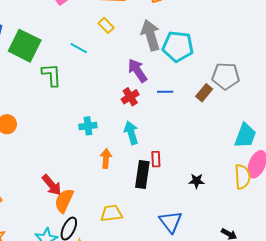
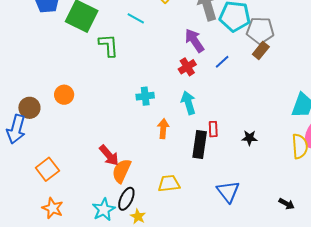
gray pentagon: (226, 76) -> (260, 31), moved
blue line: (165, 92) -> (222, 62), turned -42
brown rectangle: (204, 93) -> (261, 50), moved
black star: (197, 181) -> (250, 138), moved

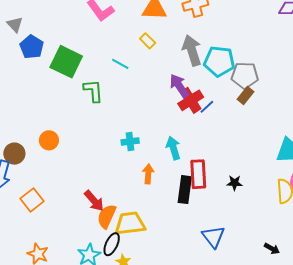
red cross: (187, 67) -> (191, 100), moved, size x1.4
red rectangle: (213, 129) -> (198, 174), size x1.8
orange square: (47, 169) -> (32, 200), moved
yellow trapezoid: (169, 183) -> (130, 224), moved, size x1.4

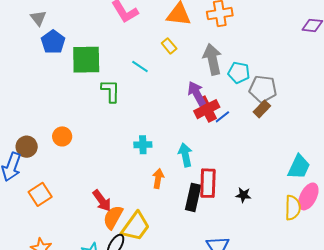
cyan pentagon: (219, 61) -> (239, 73), size x0.7
green square: (66, 62) -> (86, 60), turned -32
yellow trapezoid: (130, 224) -> (136, 226), turned 128

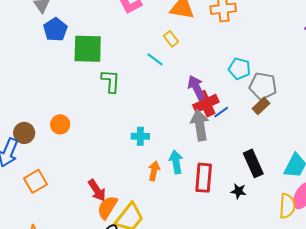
gray arrow: (212, 59) -> (200, 125), moved
cyan line: (140, 66) -> (155, 59), moved
cyan arrow: (185, 155) -> (176, 162), moved
black rectangle: (193, 197) -> (253, 163), moved, turned -40

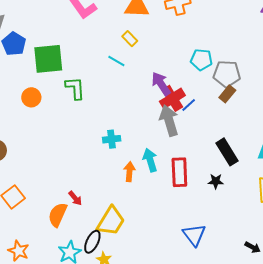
orange circle: (60, 124) -> (31, 97), moved
red arrow: (97, 190) -> (75, 198), size x0.7
orange semicircle: (107, 207) -> (58, 215), moved

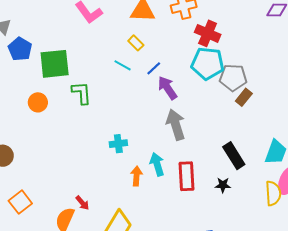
cyan pentagon: (201, 60) -> (208, 63), size x1.5
brown rectangle: (227, 94) -> (244, 97), moved
red cross: (172, 98) -> (208, 33), moved, turned -35
blue line: (189, 105) -> (154, 68), moved

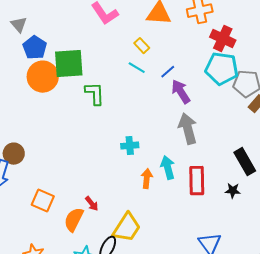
yellow rectangle: (136, 43) -> (142, 46), moved
orange circle: (38, 102) -> (43, 77), moved, size x1.6
orange square: (20, 202) -> (43, 201), moved, turned -30

